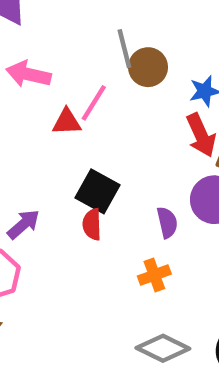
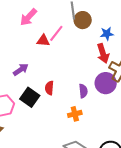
pink arrow: (28, 74) -> (28, 17), turned -66
black square: (97, 191) -> (30, 97), moved
purple arrow: (23, 224) -> (21, 70), moved

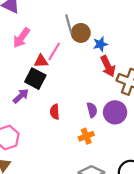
blue star: (107, 34) -> (100, 44), moved
purple circle: (106, 83) -> (115, 112), moved
black square: (30, 97) -> (35, 79), moved

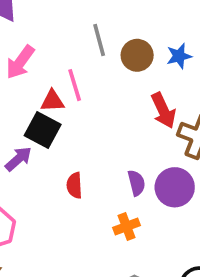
brown circle: (81, 33) -> (137, 55), moved
blue star: (100, 44) -> (179, 56), moved
pink line: (54, 51) -> (75, 85), turned -48

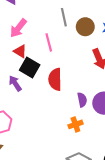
red triangle: (52, 101) -> (20, 51), moved, turned 32
purple arrow: (18, 159) -> (15, 83), turned -84
red semicircle: (74, 185) -> (55, 79), moved, size x1.5

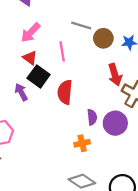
gray line: (64, 17) -> (81, 26), turned -66

